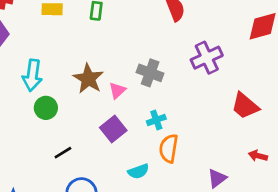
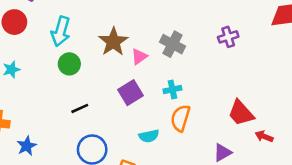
purple cross: (207, 58) -> (228, 37), size x0.7
red trapezoid: (245, 106) -> (241, 113), moved

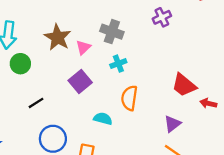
cyan cross: (172, 90) -> (118, 64), moved
cyan semicircle: (149, 136) -> (103, 119), turned -144

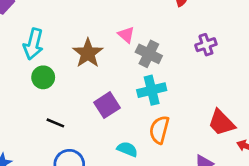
pink triangle: (83, 47) -> (126, 35), moved, turned -42
cyan cross: (118, 64) -> (152, 90), size x1.5
black line: (36, 103) -> (55, 123), turned 49

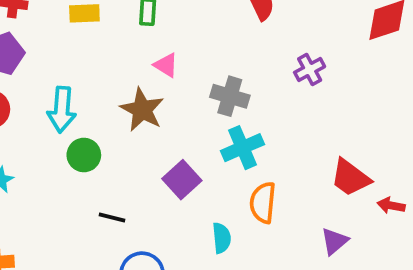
pink triangle: (126, 35) -> (166, 65), moved
cyan semicircle: (127, 149) -> (222, 238), turned 72

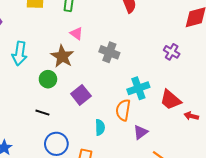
purple cross: (310, 70) -> (172, 52), moved, turned -35
cyan cross: (242, 148) -> (138, 88), moved
green circle: (84, 155) -> (48, 79), moved
purple triangle: (335, 241) -> (141, 132), moved

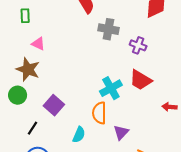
gray cross: (109, 52) -> (108, 29), moved
red trapezoid: (171, 100) -> (141, 80), moved
black line: (42, 113) -> (32, 128), moved, turned -64
cyan semicircle: (100, 127) -> (79, 135), turned 35

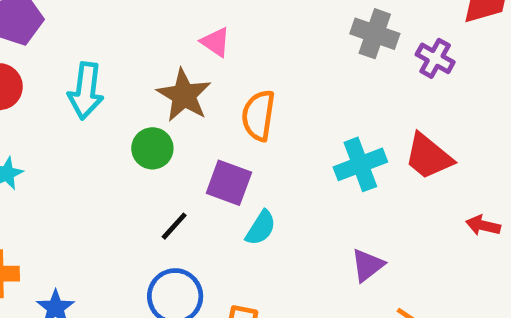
purple cross: (138, 45) -> (435, 58), moved
purple square: (54, 105) -> (229, 183), turned -30
orange semicircle: (99, 113) -> (258, 115), moved
cyan semicircle: (79, 135) -> (261, 228), moved

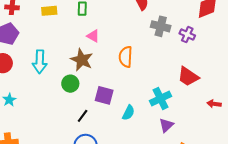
orange semicircle: (258, 115) -> (126, 57), moved
cyan cross: (360, 164) -> (161, 98), moved
cyan semicircle: (261, 228) -> (128, 113), moved

